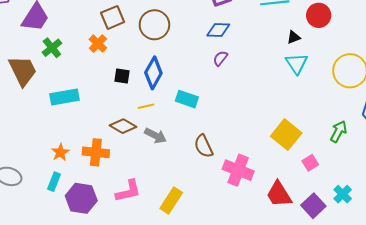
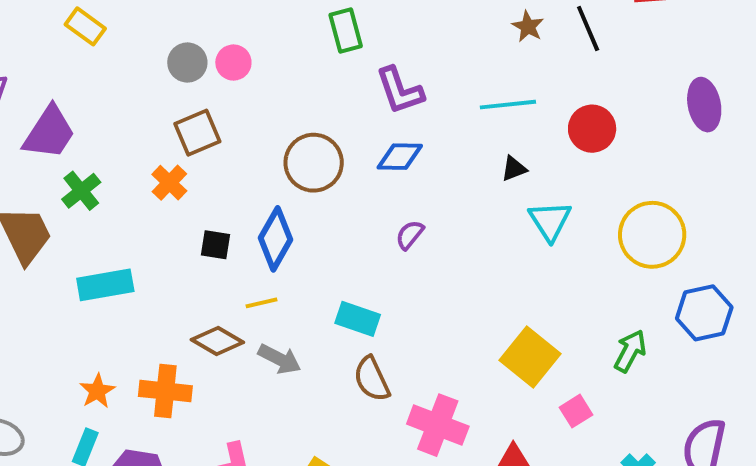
brown circle: (154, 25) -> (314, 163), moved
black triangle: (294, 37) -> (514, 169), moved
purple semicircle: (220, 58) -> (410, 235), moved
cyan rectangle: (187, 99) -> (358, 319), moved

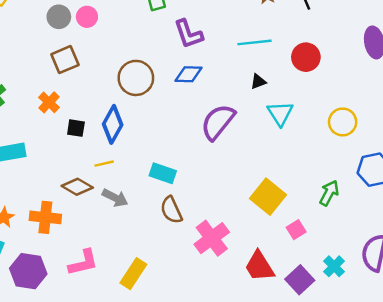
orange cross: (169, 183) -> (49, 102), moved
purple semicircle: (410, 235) -> (218, 122), moved, size x2.0
yellow circle: (652, 235) -> (343, 122), size x0.7
pink cross: (438, 425) -> (212, 238), turned 32

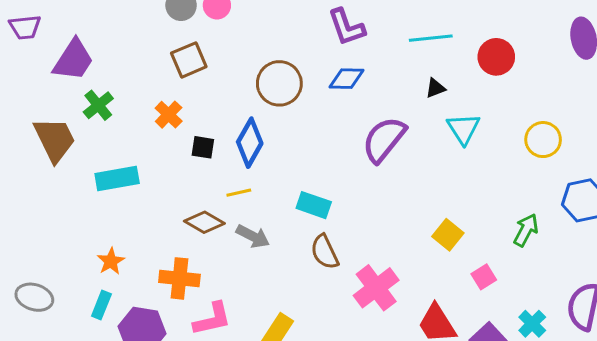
yellow square: (268, 197) -> (448, 235), size x0.7
orange cross: (45, 217) -> (179, 278), moved

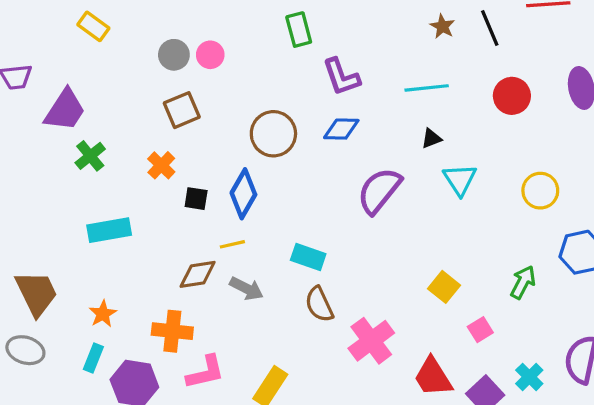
red circle: (496, 57) -> (512, 96), moved
brown trapezoid: (55, 140) -> (36, 293), moved
brown diamond: (204, 222) -> (198, 274), turned -39

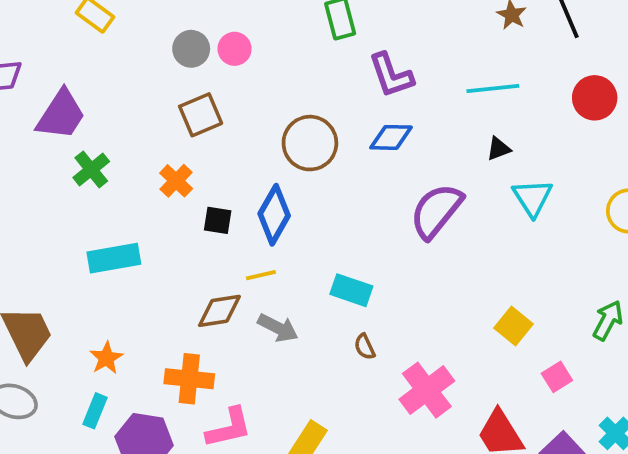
brown semicircle: (319, 304) -> (365, 347), size x0.6

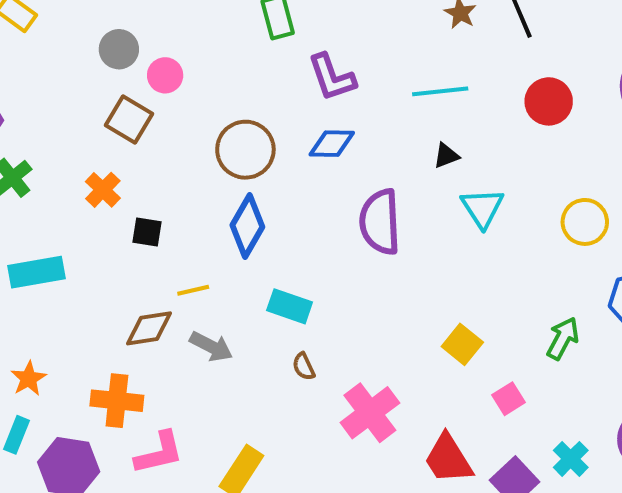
pink circle: (235, 49) -> (165, 75), moved
brown square: (201, 115) -> (129, 120), turned -36
purple semicircle: (436, 211) -> (380, 222), turned -42
blue diamond: (274, 215) -> (247, 226), moved

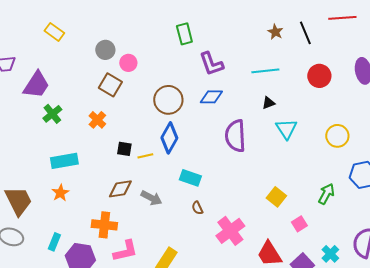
black square: (147, 232) -> (124, 149), moved
yellow line: (193, 290) -> (145, 156), moved
orange star: (29, 379) -> (60, 193), moved

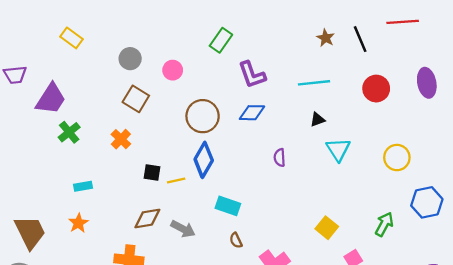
green rectangle: (184, 34) -> (221, 40), turned 50
pink circle: (128, 63) -> (173, 70), moved
purple semicircle: (235, 136) -> (280, 158), size x0.5
cyan rectangle: (64, 161) -> (83, 186), size x0.6

